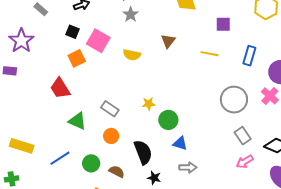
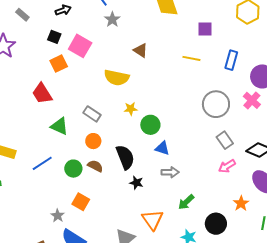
brown triangle: (168, 41) -> (141, 50), moved, turned -35
yellow semicircle: (132, 55) -> (117, 78), moved, size x1.4
brown semicircle: (117, 172) -> (95, 166), moved

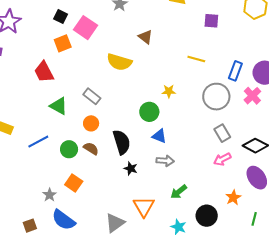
yellow line: (191, 58) -> (196, 59), moved
blue rectangle: (231, 60) -> (235, 71), moved
yellow star: (131, 109) -> (169, 91), moved

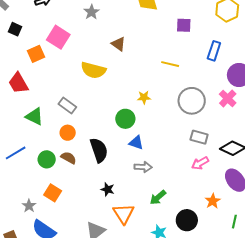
black square: (61, 16) -> (15, 29), moved
blue rectangle: (235, 71) -> (214, 51), moved
gray rectangle: (222, 133) -> (199, 137), turned -42
black star: (131, 168) -> (108, 189), moved

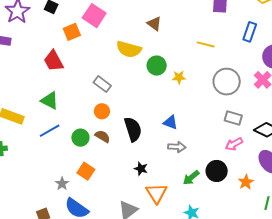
green triangle: (34, 117) -> (50, 101), moved
green circle: (125, 119) -> (157, 66), moved
black circle: (187, 220) -> (217, 171), moved

